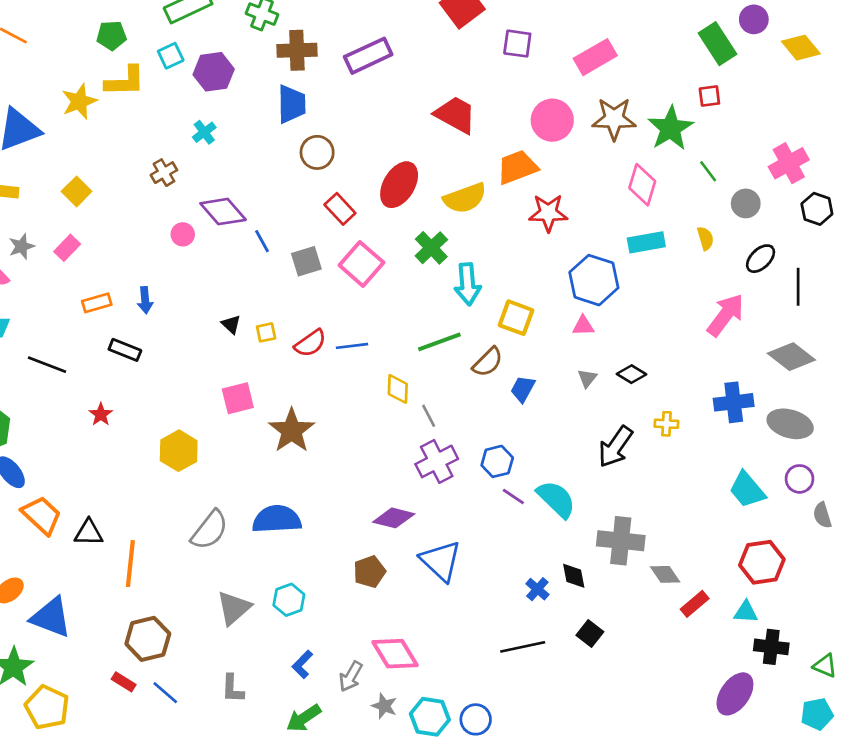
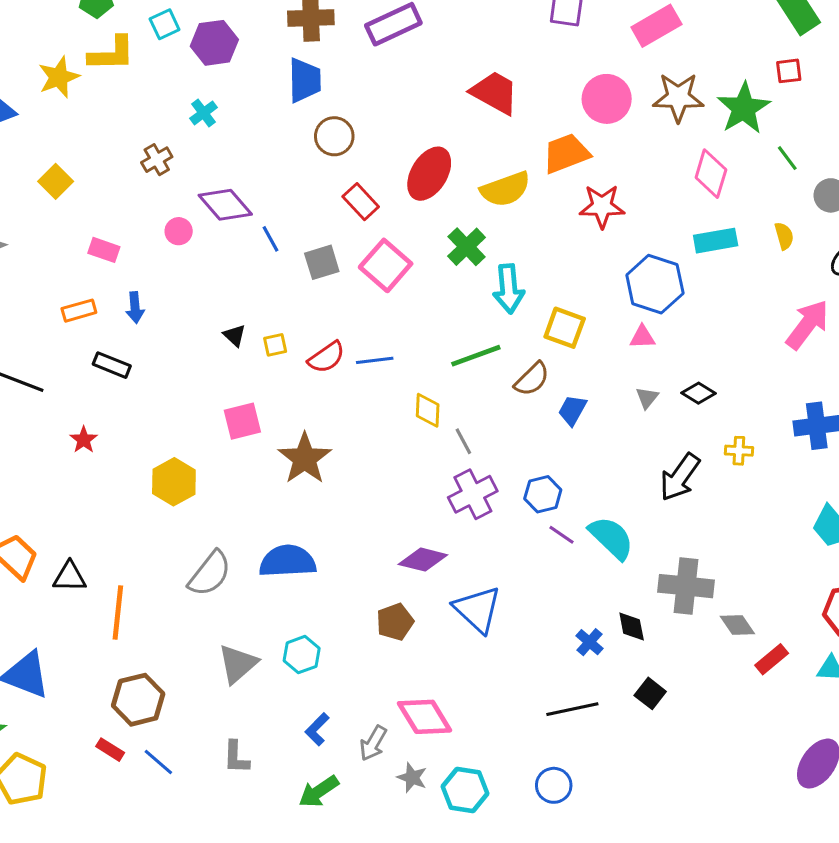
pink rectangle: (67, 248) -> (104, 250), moved, turned 65
blue circle: (476, 719) -> (554, 785), moved

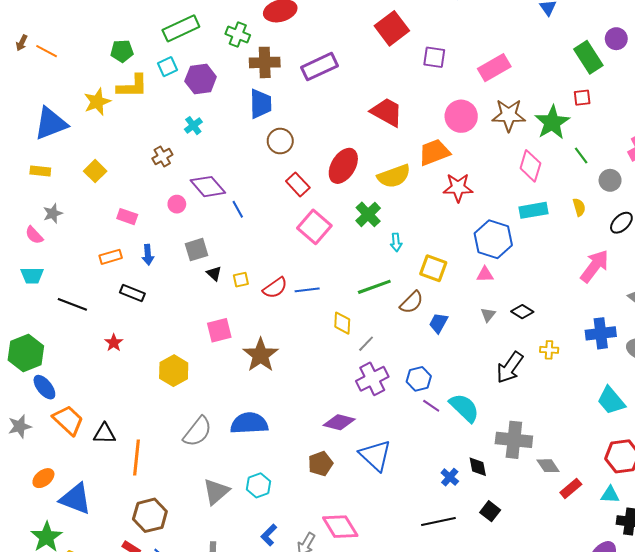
gray square: (322, 262) -> (196, 250), moved
cyan arrow: (509, 289) -> (396, 242), size x0.6
gray line: (463, 441) -> (366, 344), turned 72

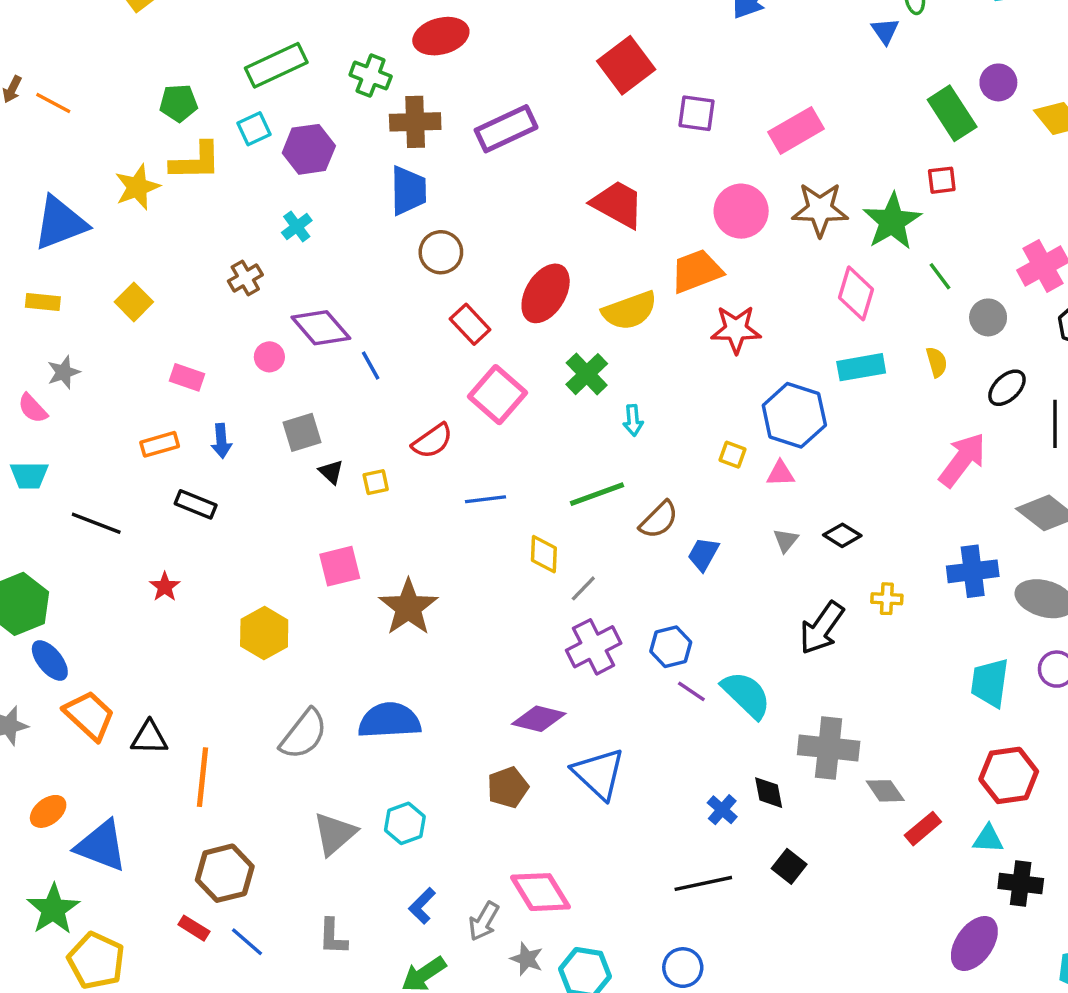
yellow square: (433, 268) -> (733, 455), moved, size x0.6
red semicircle: (275, 288) -> (432, 441), moved
cyan trapezoid: (611, 401) -> (990, 683), turned 48

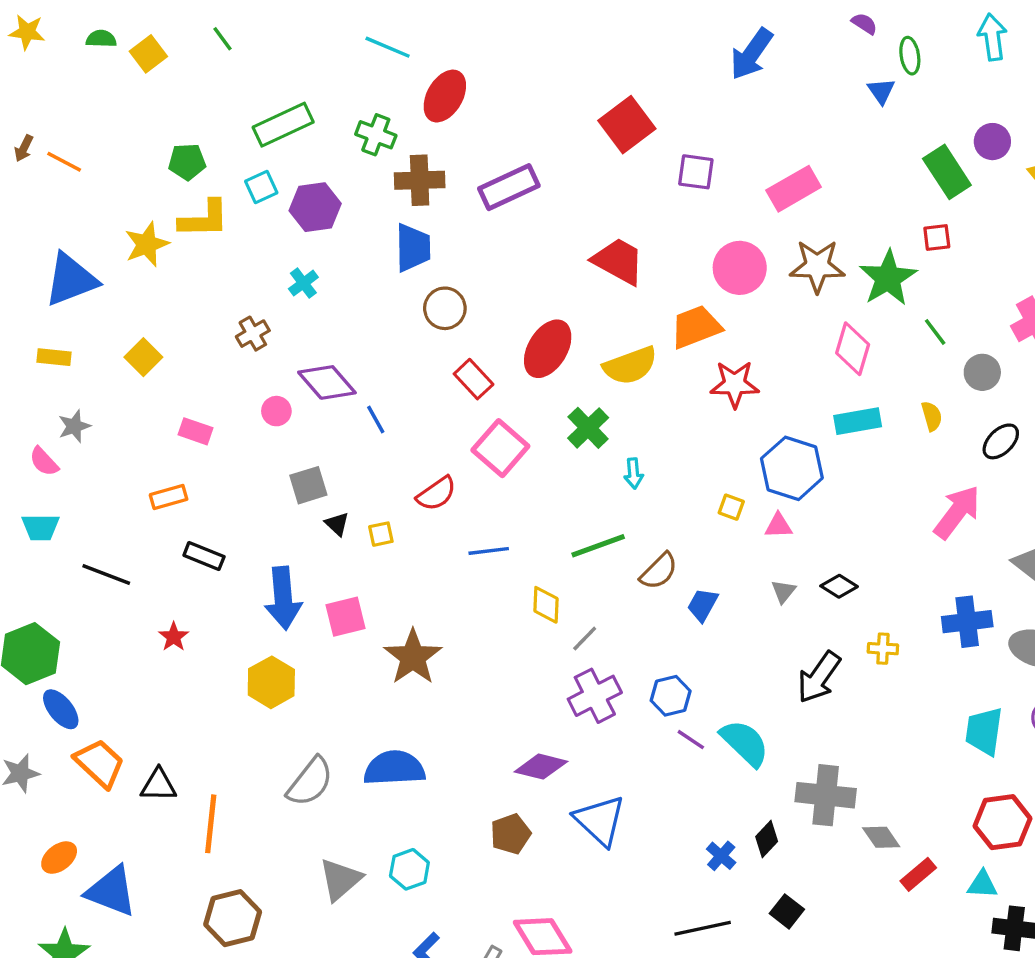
red ellipse: (441, 36) -> (445, 96), turned -45
blue arrow: (221, 441) -> (283, 598), moved, size x1.8
black diamond: (769, 793) -> (767, 839), turned 54

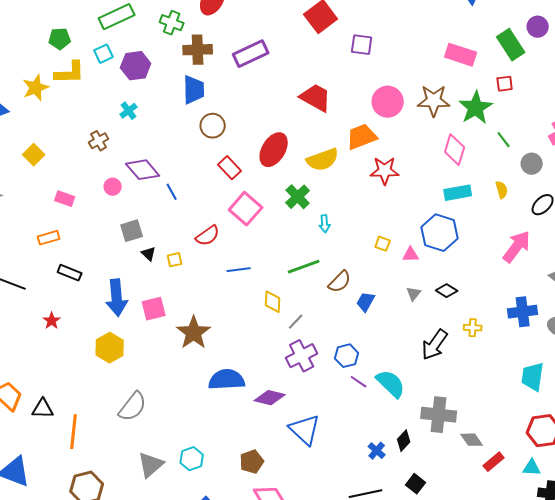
pink rectangle: (794, 189) -> (461, 55), moved, turned 48
blue hexagon: (792, 468) -> (440, 233), moved
blue semicircle: (394, 768) -> (227, 380), moved
brown pentagon: (511, 834) -> (252, 462), moved

